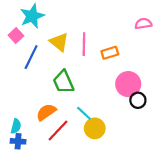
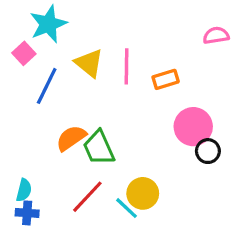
green trapezoid: (63, 82) -> (99, 148), moved
orange semicircle: (46, 112) -> (71, 138), moved
cyan line: (84, 113) -> (126, 208), moved

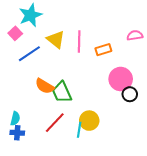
pink semicircle: (216, 35) -> (135, 35), moved
blue line: (47, 86) -> (29, 54), turned 30
orange semicircle: (71, 138) -> (45, 86), turned -114
cyan line: (126, 208) -> (79, 130), turned 56

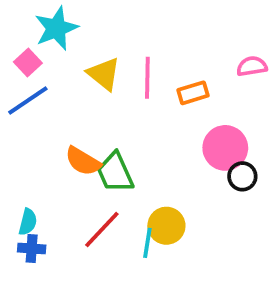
blue line: (29, 54) -> (28, 100), moved

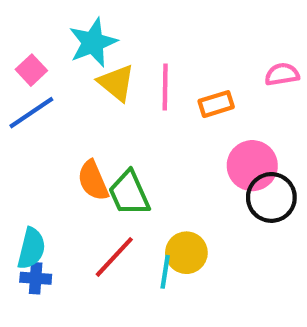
cyan star: (56, 28) -> (93, 42), moved
orange semicircle: (83, 161) -> (93, 180), turned 36
black circle: (242, 176) -> (271, 197), size x1.5
cyan semicircle: (28, 222) -> (31, 248), size x1.4

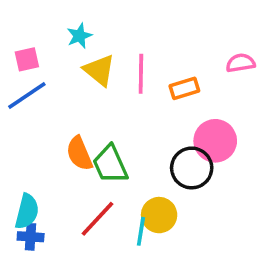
cyan star: (93, 42) -> (79, 36), size x0.6
pink square: (31, 70) -> (27, 59), turned 30
black circle: (271, 197) -> (192, 168), moved

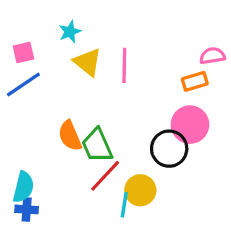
orange rectangle: (184, 88) -> (195, 81), moved
red line: (98, 219) -> (105, 176), moved

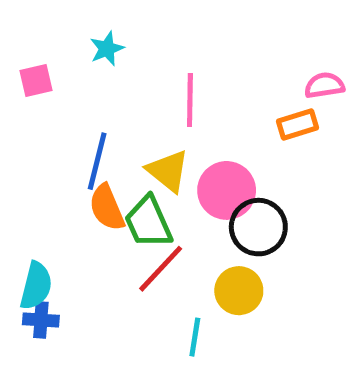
yellow triangle: (87, 62) -> (168, 171), moved
blue line: (23, 85) -> (97, 161), moved, turned -42
pink circle: (190, 125) -> (227, 190), moved
yellow circle: (140, 190) -> (239, 291), moved
cyan line: (124, 205) -> (195, 337), moved

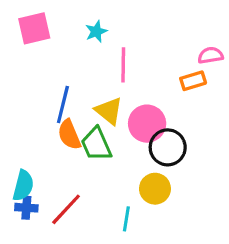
cyan star: (107, 49) -> (96, 32), moved
pink square: (36, 80) -> (34, 28), moved, size x1.5
red line: (161, 269) -> (66, 209), moved

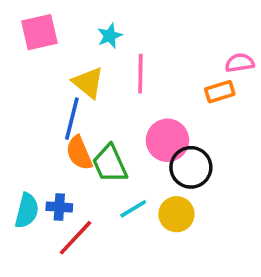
yellow triangle: (109, 111) -> (88, 83), moved
blue cross: (26, 208) -> (59, 207), moved
cyan line: (126, 219) -> (133, 209), moved, turned 50

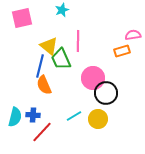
cyan star: (110, 36) -> (62, 10), moved
green trapezoid: (110, 164) -> (61, 59), moved

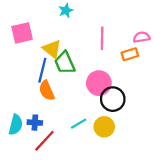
pink square: (22, 18) -> (22, 33), moved
pink line: (78, 41) -> (102, 38), moved

